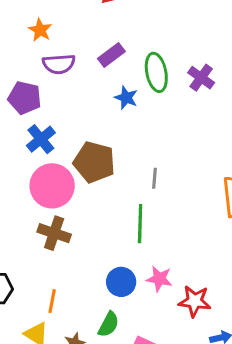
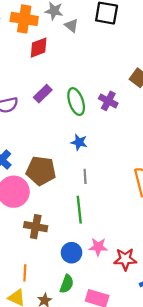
blue star: (126, 98) -> (79, 142), moved
brown cross: (54, 233) -> (36, 227), moved

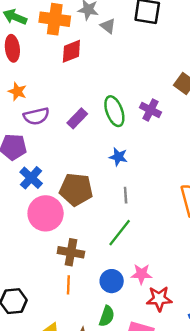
purple rectangle: (43, 94) -> (77, 118), moved
green line: (79, 210) -> (120, 233), turned 45
red star: (125, 259) -> (159, 299), moved
orange line: (25, 273) -> (68, 285), moved

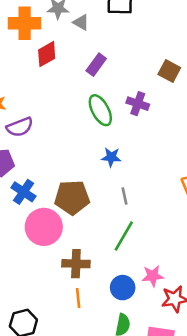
purple rectangle: (77, 118) -> (96, 65), moved

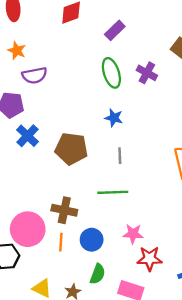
pink circle: (44, 227) -> (28, 229), moved
green line: (124, 236) -> (113, 192), turned 48
blue circle: (123, 288) -> (92, 240), moved

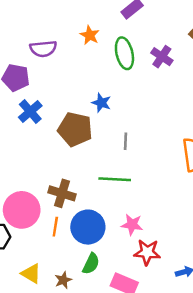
orange star: (17, 51) -> (90, 35), moved
blue star: (114, 118) -> (101, 103), moved
blue circle: (92, 240) -> (88, 227), size x1.4

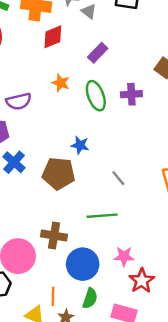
purple cross: (162, 57) -> (131, 94), turned -30
gray line: (126, 141) -> (118, 178), moved, turned -35
orange line: (55, 227) -> (53, 296), moved
red star: (147, 252) -> (142, 281), turned -30

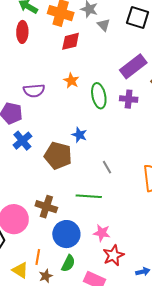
purple rectangle: (98, 53) -> (133, 66), moved, size x1.5

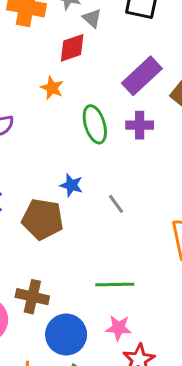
red diamond: (71, 41) -> (72, 48), moved
orange star: (71, 81) -> (52, 88), moved
gray line: (107, 167) -> (116, 204), moved
green line: (89, 196) -> (115, 285), moved

